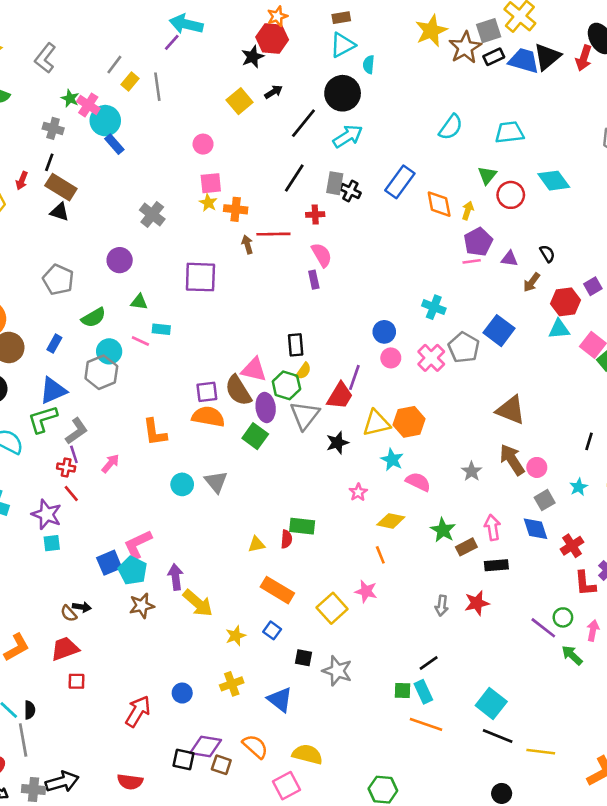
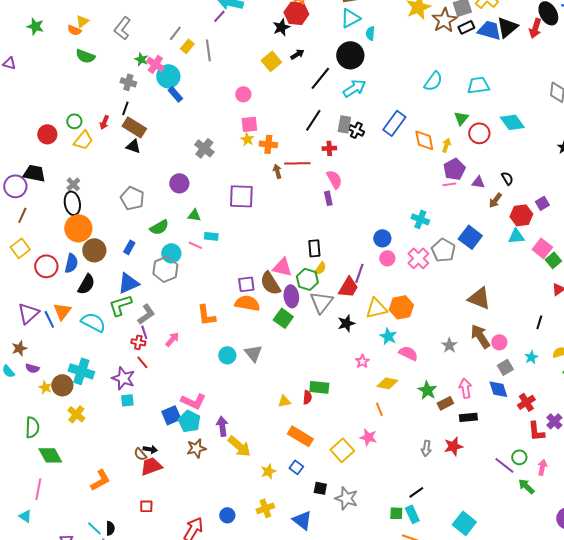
pink L-shape: (138, 544) -> (193, 401), turned -130
red trapezoid: (65, 649) -> (151, 466), moved

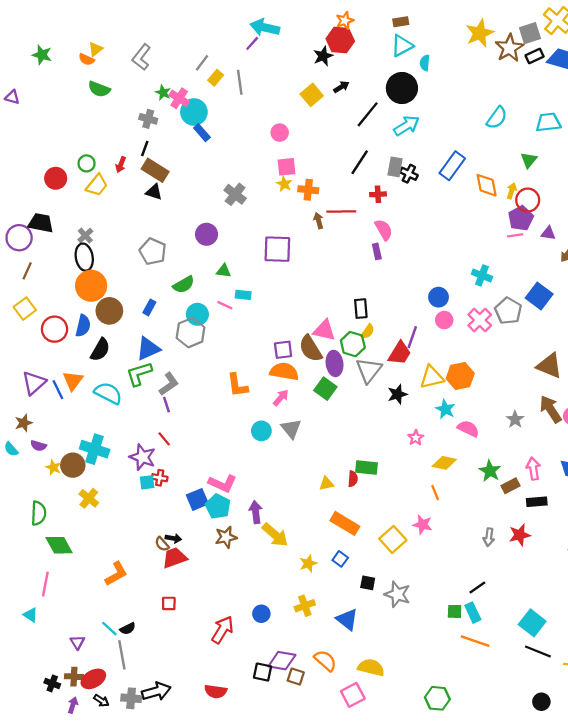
red circle: (479, 133) -> (528, 200), moved
pink arrow: (172, 339) -> (281, 398), moved
red cross: (138, 342) -> (160, 478), moved
black semicircle: (110, 528) -> (128, 629), turned 64

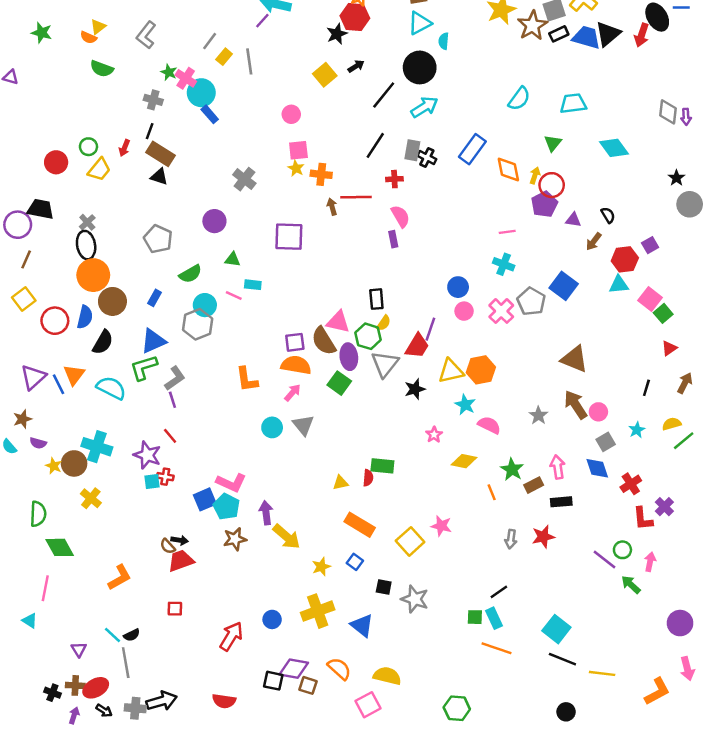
pink line: (515, 235) -> (507, 232), moved
orange line: (435, 493) -> (492, 492), moved
yellow cross: (305, 606) -> (318, 611), size x1.5

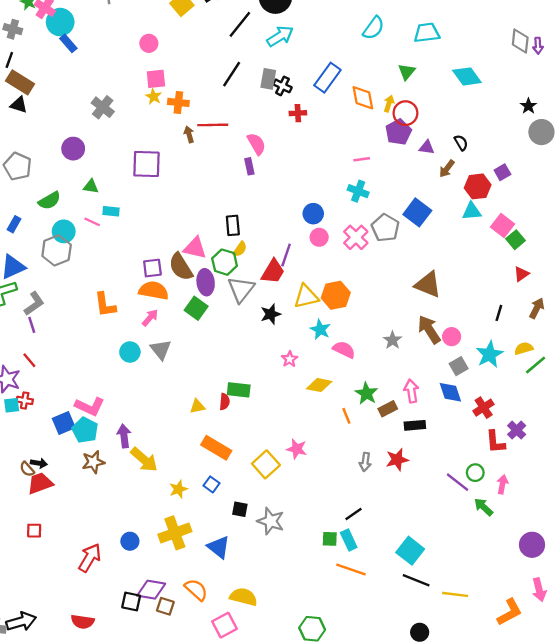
red cross: (394, 179) -> (298, 113), moved
cyan star: (637, 430) -> (489, 354), size x1.6

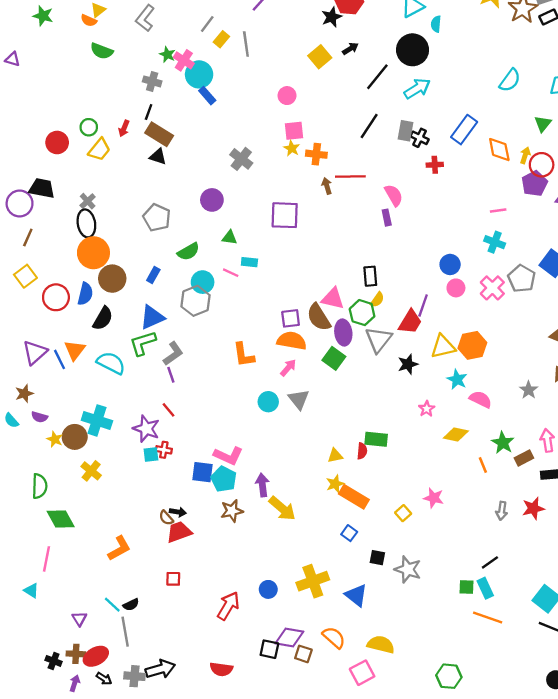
blue square: (64, 423) -> (203, 472), turned 30
yellow square: (266, 464) -> (403, 513), size x0.6
yellow star: (178, 489) -> (335, 484), moved

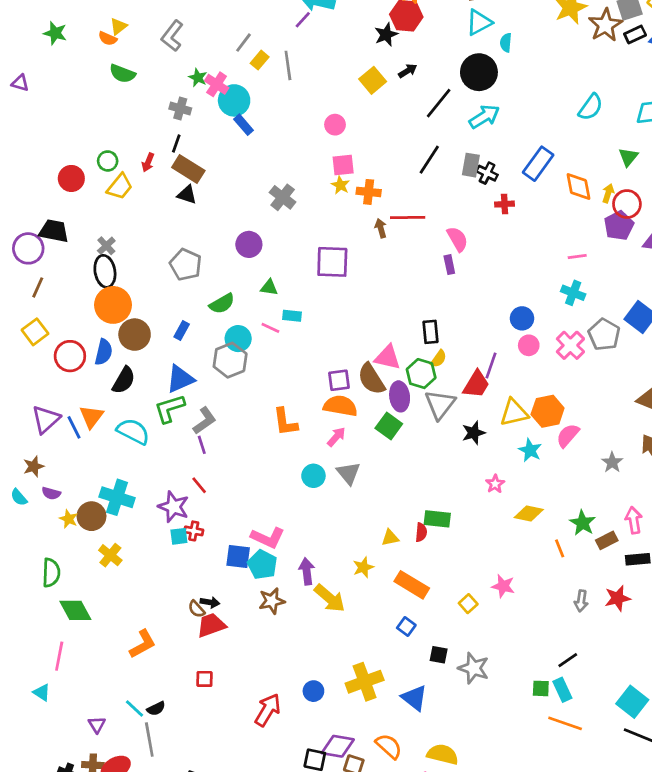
pink semicircle: (481, 399) -> (568, 435), moved, turned -75
yellow star: (335, 484) -> (363, 567), moved

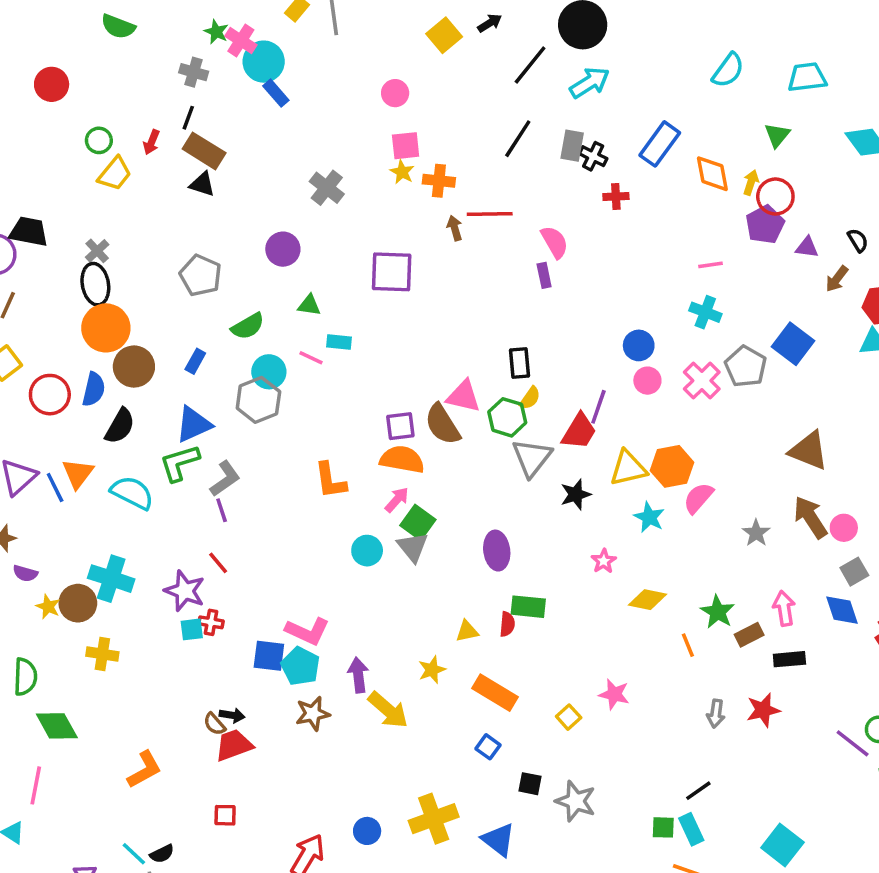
red circle: (71, 178) -> (52, 84), moved
purple ellipse: (400, 396) -> (497, 551), moved
green square: (389, 426) -> (418, 523), moved
yellow cross: (110, 555) -> (102, 654), turned -30

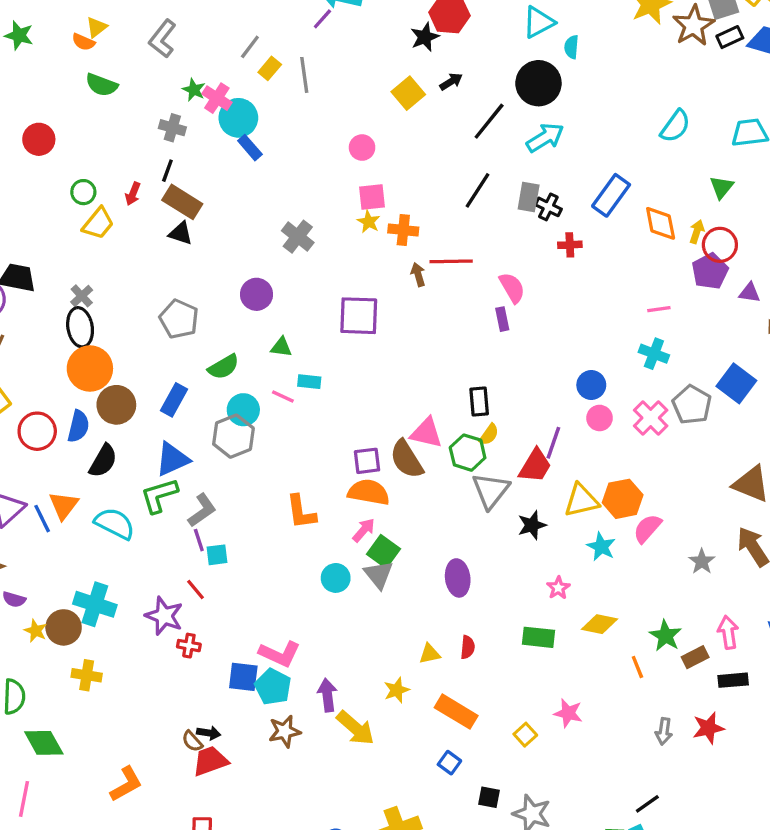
blue rectangle: (195, 361) -> (174, 400), size x1.4
green rectangle: (528, 607) -> (538, 637), moved
cyan square: (192, 629) -> (217, 555), moved

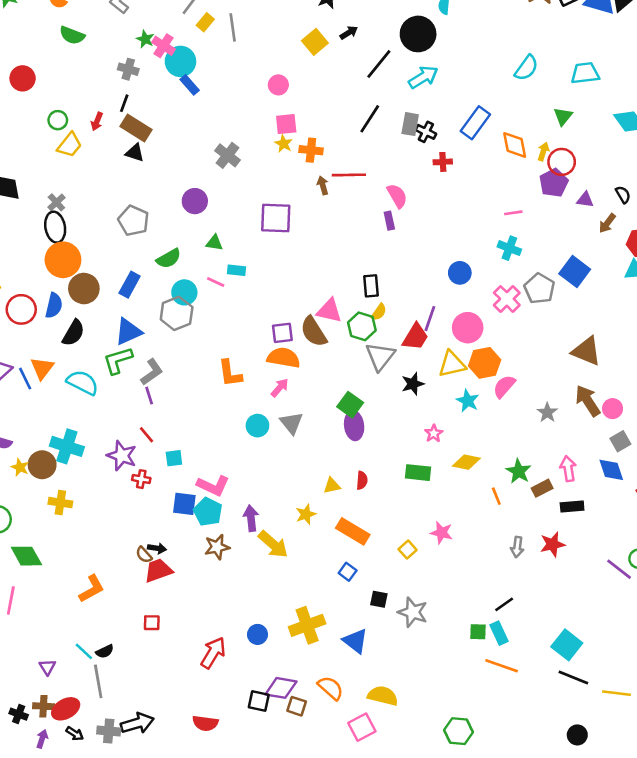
pink circle: (600, 418) -> (468, 328), moved, size x1.5
green square: (383, 552) -> (350, 405), moved
cyan square: (217, 555) -> (174, 458), moved

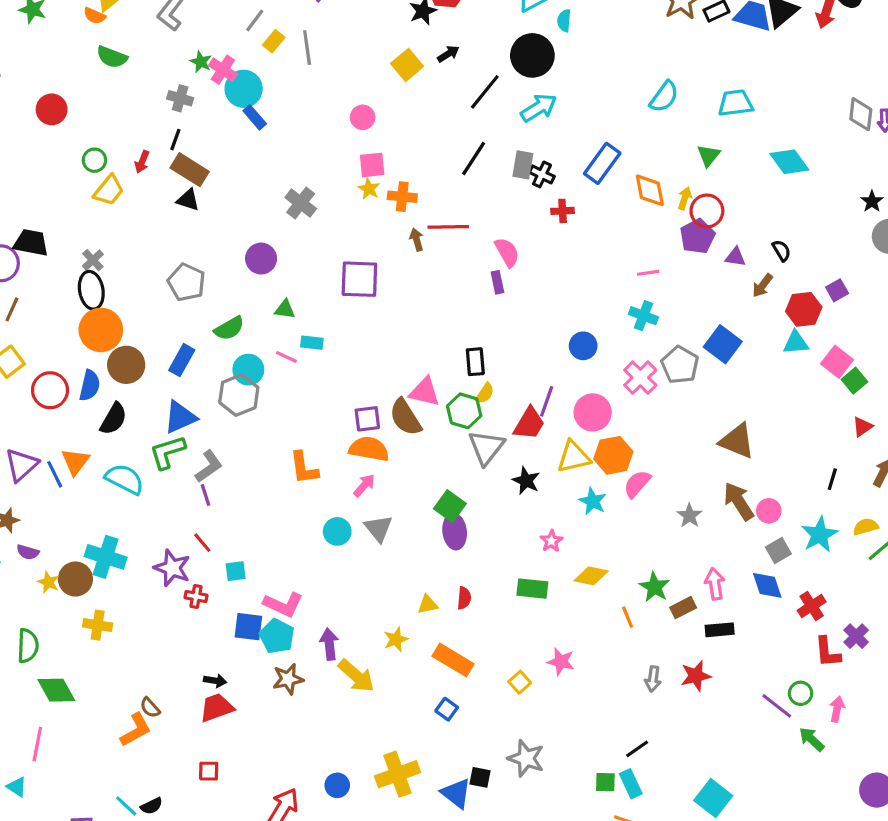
black star: (413, 384) -> (526, 481), turned -30
brown semicircle: (144, 555) -> (150, 708), moved
black square: (379, 599) -> (480, 777), moved

